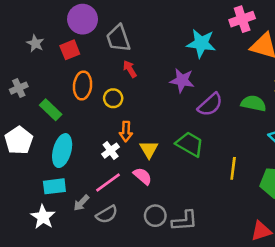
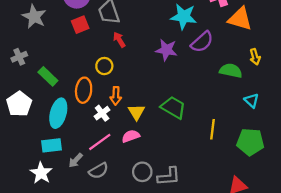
gray star: (35, 43) -> (34, 17), size x1.5
red square: (70, 50) -> (80, 25), moved
orange ellipse: (83, 85) -> (84, 90), moved
purple semicircle: (210, 105) -> (202, 42), moved
pink semicircle: (143, 176) -> (131, 136), turned -60

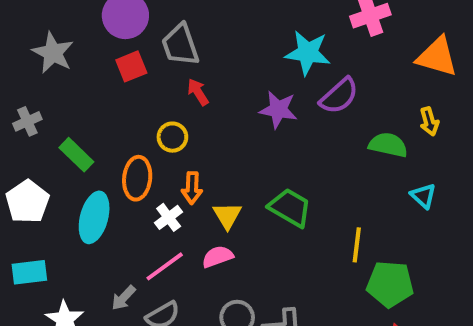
orange triangle: (240, 19) -> (437, 57), moved
green pentagon: (250, 142) -> (390, 284), moved
cyan rectangle: (51, 145) -> (29, 272), moved

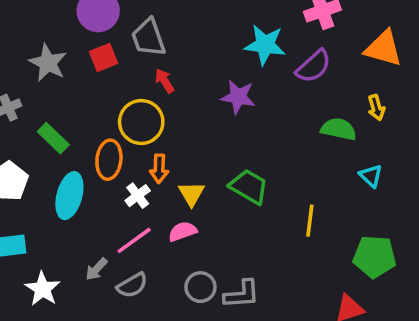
gray star: (53, 53) -> (48, 63), moved
purple semicircle: (339, 96) -> (313, 66), moved
yellow circle: (172, 137) -> (141, 122), size x1.6
green pentagon: (390, 284) -> (375, 257), moved

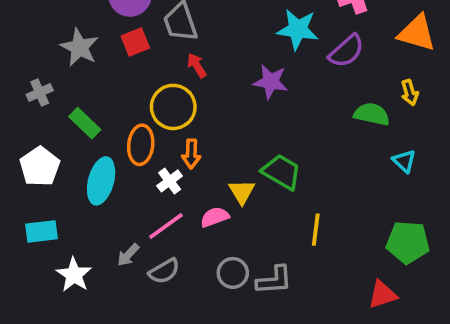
yellow triangle: (191, 194) -> (242, 192), moved
yellow line: (310, 221) -> (316, 230), moved

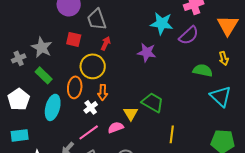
orange triangle: (417, 33) -> (228, 25), turned 45
red square: (135, 42) -> (74, 39), moved, turned 35
gray star: (79, 47) -> (42, 47), moved
red arrow: (197, 65) -> (106, 43), turned 56
cyan triangle: (404, 161) -> (221, 96), size x1.6

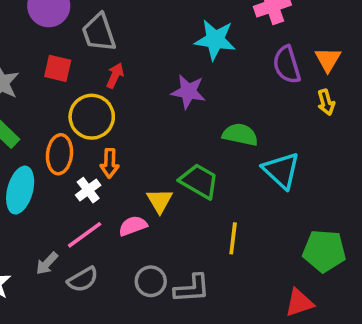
orange triangle: (228, 25) -> (328, 59), moved, size x0.7
purple semicircle: (189, 35) -> (287, 65), moved, turned 115
green semicircle: (203, 70) -> (240, 135), moved
cyan triangle: (221, 96) -> (281, 170), moved

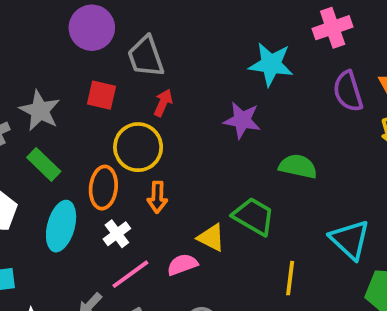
cyan triangle: (281, 170) -> (350, 240), moved
white cross: (88, 190) -> (117, 234), moved
yellow triangle: (160, 201) -> (211, 238), turned -32

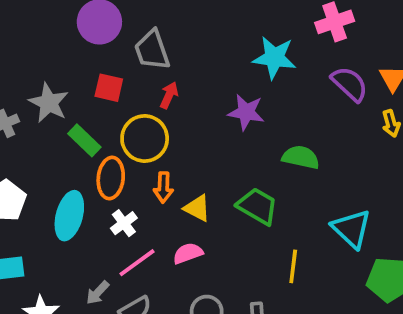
purple semicircle: (348, 91) -> (350, 84), turned 150
green rectangle: (44, 164) -> (84, 140), moved
yellow triangle: (211, 238) -> (197, 208), moved

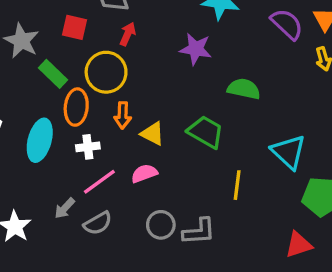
white cross: (124, 223) -> (88, 147), turned 30

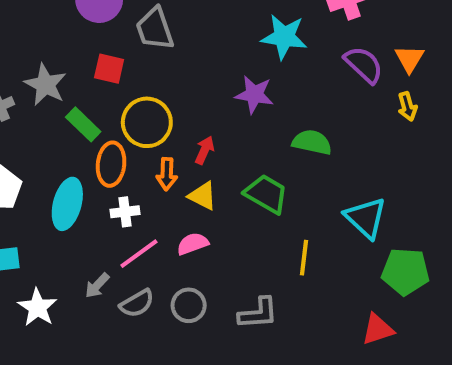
red arrow: (128, 34) -> (205, 150), moved
gray circle: (161, 225) -> (189, 305), moved

